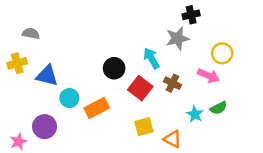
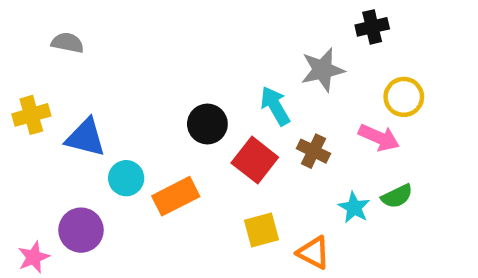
black cross: (191, 15) -> (372, 27), moved
gray semicircle: (31, 33) -> (67, 43), moved

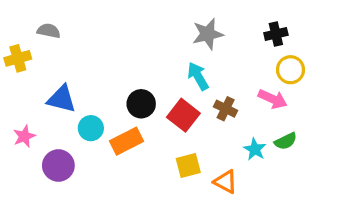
black cross: (372, 27) -> (276, 34), moved
gray star: (323, 70) -> (208, 34), moved
yellow cross: (31, 115) -> (18, 58), moved
black circle: (207, 124) -> (141, 104), moved
pink star: (34, 257) -> (24, 136), moved

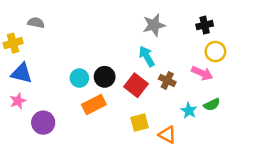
blue triangle: (62, 99) -> (22, 73), moved
cyan circle: (91, 128) -> (79, 78), moved

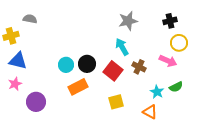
orange triangle: (167, 135) -> (150, 112), moved

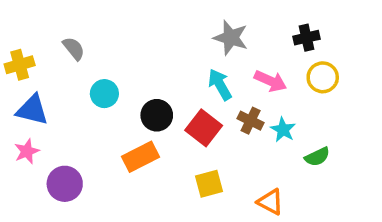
gray semicircle: (30, 19) -> (74, 48), moved, turned 40
gray star: (128, 21) -> (231, 38), turned 30
pink arrow: (168, 61) -> (270, 81), moved
cyan circle: (66, 65) -> (104, 94), moved
cyan star: (157, 92) -> (283, 130), moved

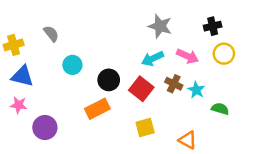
cyan arrow: (220, 85) -> (153, 59), turned -85
pink star: (27, 151) -> (19, 105), turned 30
green semicircle: (317, 157) -> (220, 109), turned -138

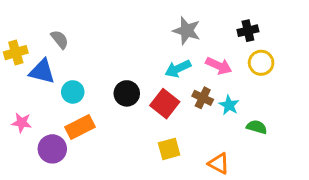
cyan circle: (72, 65) -> (73, 92), moved
blue triangle: (22, 76) -> (42, 72), moved
orange rectangle: (97, 109) -> (80, 127), moved

